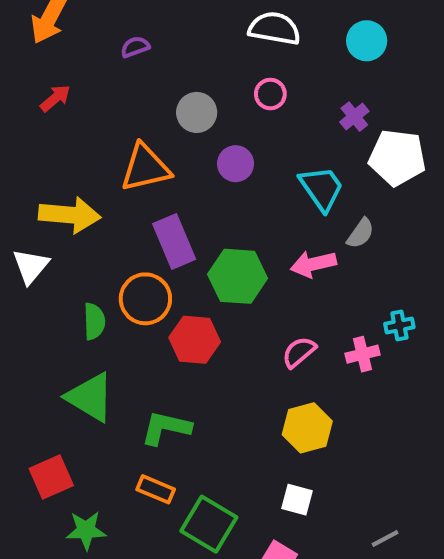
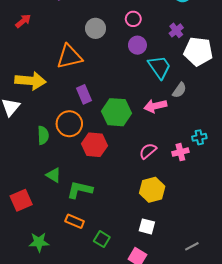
purple circle: (236, 164) -> (137, 45), moved
purple rectangle: (174, 241) -> (84, 94), size x0.7
green triangle: (90, 397) -> (54, 175), moved, size x0.6
red square: (51, 477) -> (21, 200), moved
green square: (209, 524) -> (102, 239), size x0.6

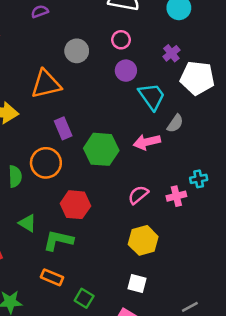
red hexagon: (94, 145) -> (75, 205), moved

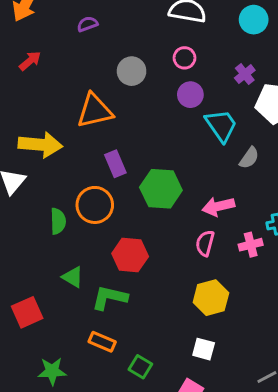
pink arrow: (147, 142) -> (218, 206), moved
pink semicircle: (138, 195) -> (205, 243), turned -35

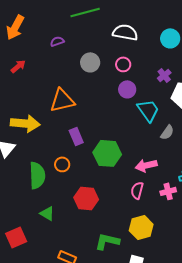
gray circle: (132, 71) -> (90, 62), moved
orange circle: (95, 205) -> (62, 164), size x0.6
green semicircle: (58, 221) -> (37, 175), size x1.5
green L-shape: (109, 298) -> (107, 241), moved

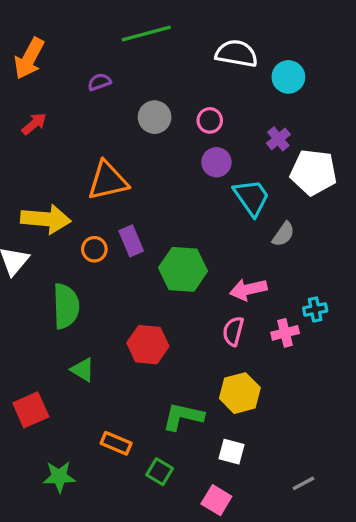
white semicircle: (125, 32) -> (237, 54), moved
orange circle: (62, 164) -> (94, 249), moved

